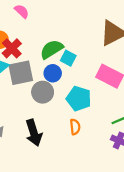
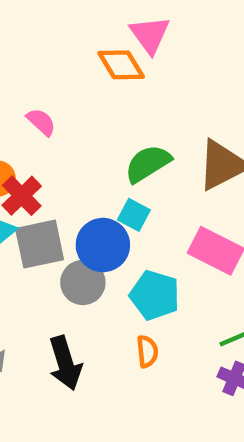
green semicircle: (52, 49) -> (148, 164), moved
blue circle: (53, 73) -> (103, 245), size x1.5

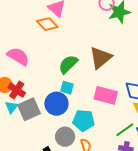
pink semicircle: (41, 122) -> (18, 56), size x1.6
gray circle: (83, 282) -> (65, 137), moved

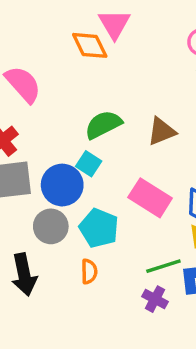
brown triangle: (101, 58) -> (162, 131), size x0.7
gray circle: (65, 137) -> (51, 226), moved

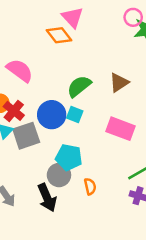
blue circle: (62, 185) -> (52, 115), moved
gray circle: (51, 226) -> (59, 175), moved
cyan pentagon: (99, 228) -> (69, 157), moved

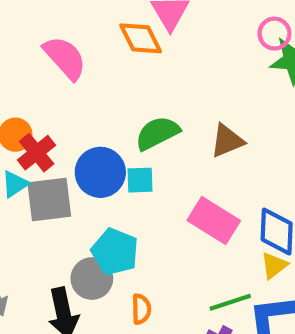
pink semicircle: (20, 70) -> (65, 58), moved
cyan square: (75, 114) -> (140, 180), turned -35

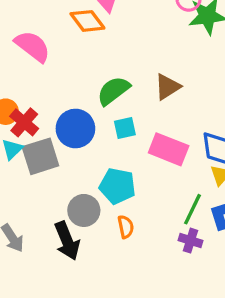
cyan square: (140, 180) -> (125, 128), moved
cyan pentagon: (115, 252) -> (117, 186), moved
green line: (230, 302) -> (192, 209), turned -36

